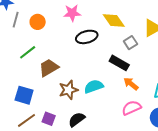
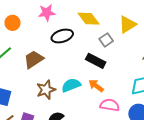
brown trapezoid: (49, 68) -> (34, 59), moved
orange arrow: (131, 84) -> (96, 86), moved
pink semicircle: (131, 108) -> (110, 105), turned 36

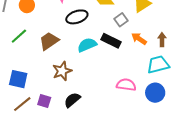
cyan semicircle: (71, 85) -> (87, 45), moved
orange arrow: (96, 86) -> (139, 39), moved

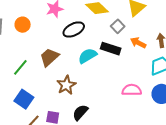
green line: (19, 36) -> (20, 67), moved
blue square: (18, 79) -> (24, 99), turned 30

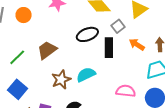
black ellipse: (74, 30) -> (87, 34), moved
black rectangle: (111, 49) -> (109, 48), turned 66
cyan semicircle: (87, 56) -> (86, 75), moved

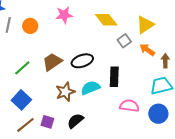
black ellipse: (87, 34) -> (82, 61), moved
orange arrow: (137, 44) -> (147, 50), moved
black rectangle: (109, 48) -> (114, 77), moved

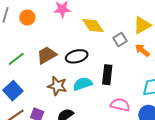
yellow diamond: (106, 20) -> (93, 25), moved
brown star: (65, 92) -> (57, 86), turned 30

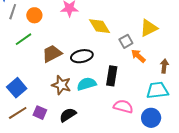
orange arrow: (142, 50) -> (138, 56), moved
green line: (16, 59) -> (23, 39), moved

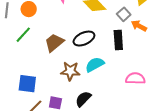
black rectangle: (112, 76) -> (118, 40), moved
blue square: (17, 88) -> (27, 84), turned -30

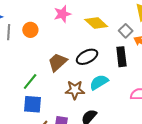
green line: (23, 35) -> (30, 81), moved

